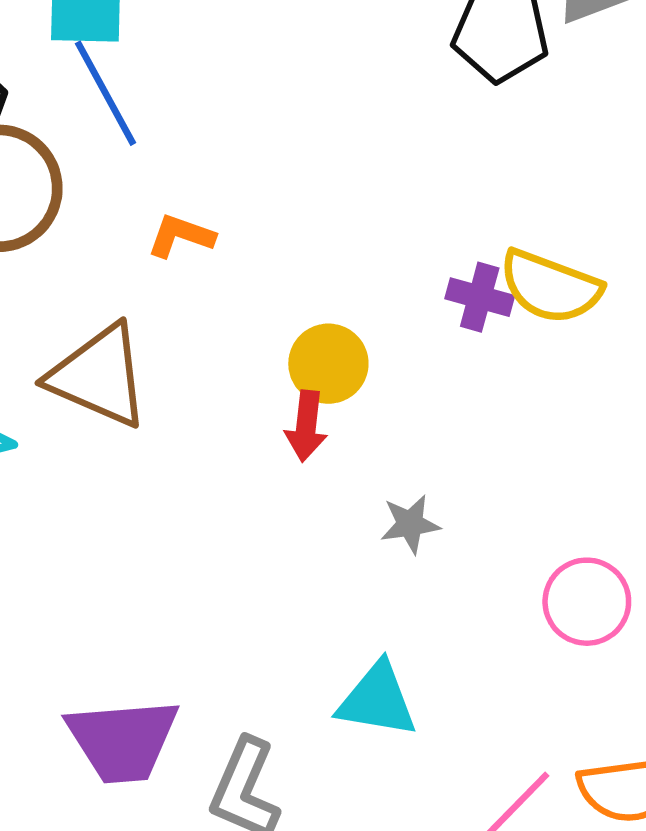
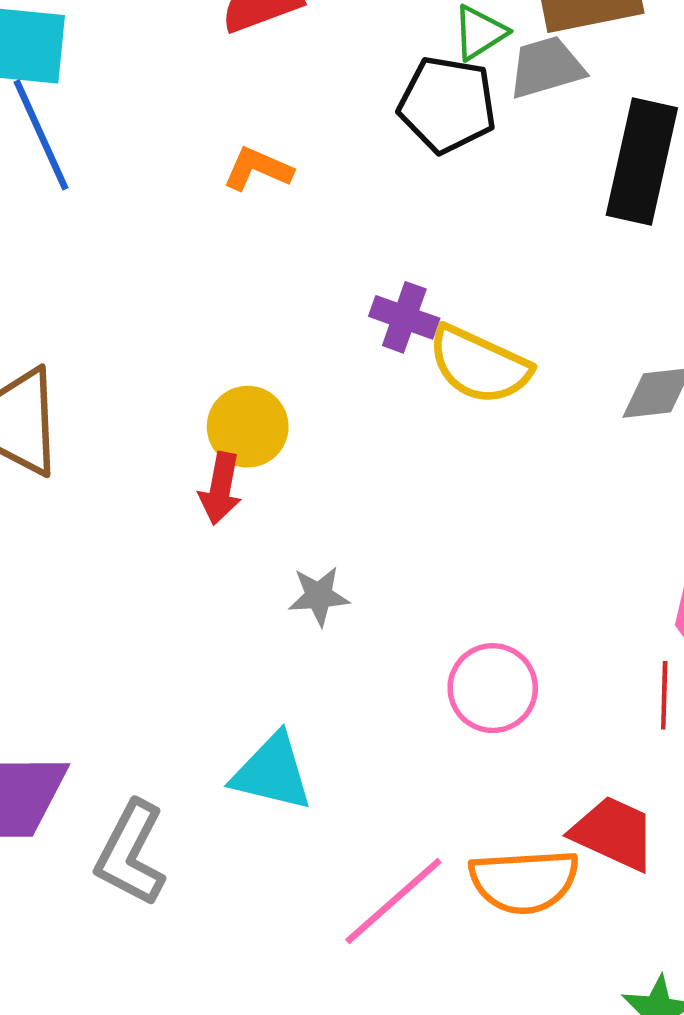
orange L-shape: (181, 236) -> (258, 169), moved
purple cross: (480, 297) -> (404, 317), moved

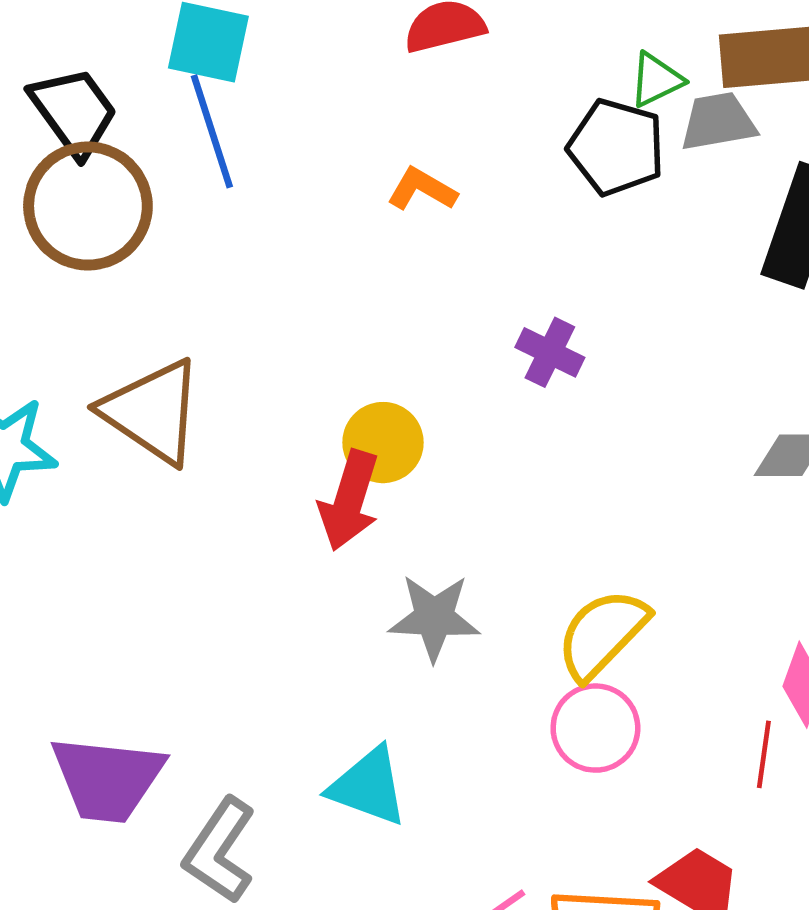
yellow semicircle: (479, 365) -> (602, 634), moved, turned 103
red arrow: (220, 489) -> (349, 501), size x1.4
gray star: (319, 596) -> (434, 618), size x1.5

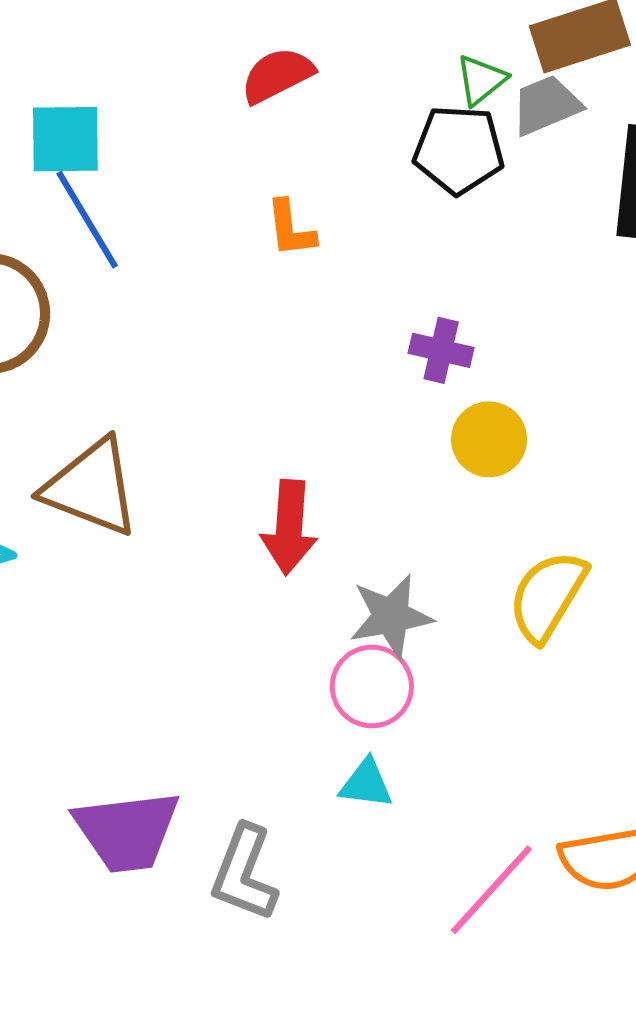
orange L-shape: (422, 189) -> (291, 229), turned -114
yellow circle: (383, 443) -> (489, 439), moved
pink circle: (595, 728) -> (372, 686), moved
cyan triangle: (368, 786) -> (366, 784), size x0.7

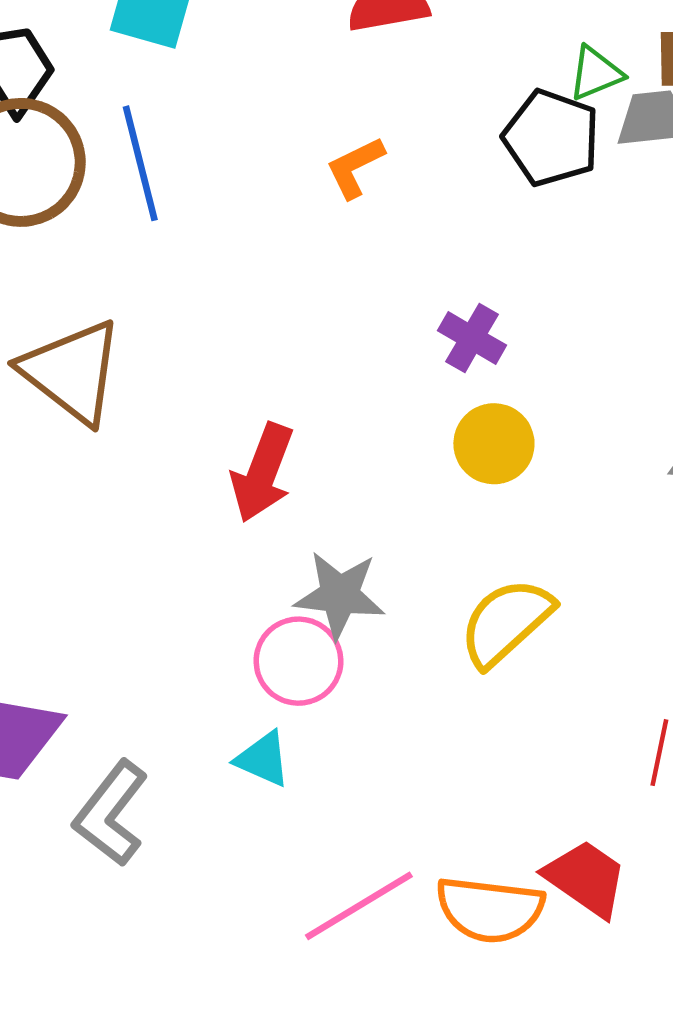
blue line: (87, 220) -> (140, 163), moved
orange L-shape: (291, 229) -> (355, 167), turned 54

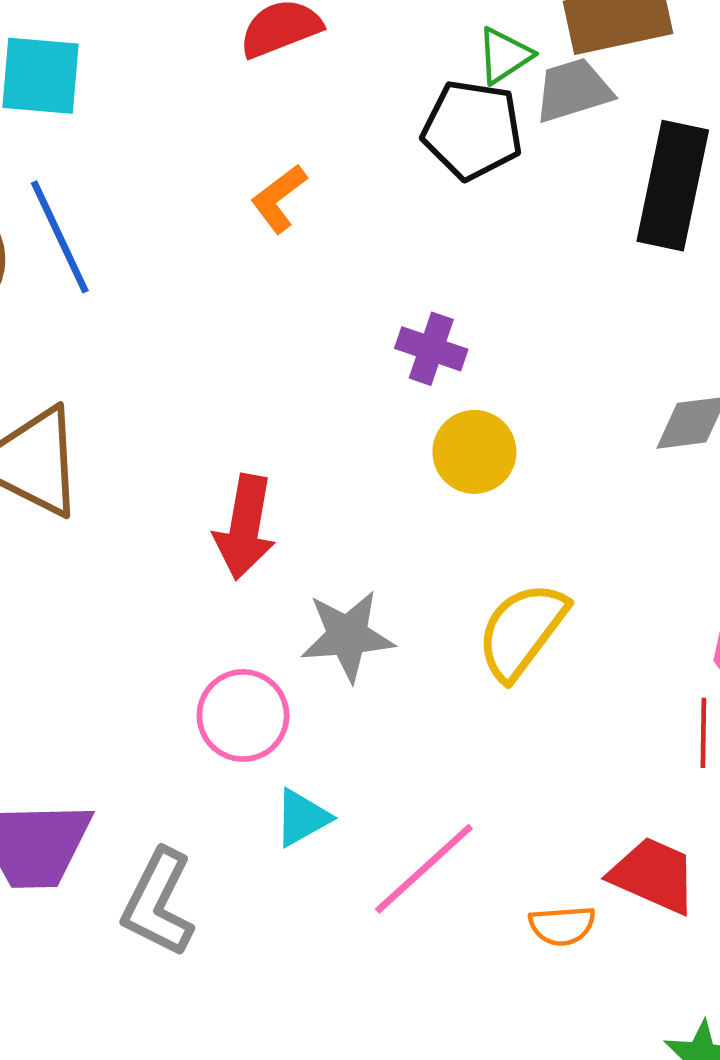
pink circle: (298, 661) -> (243, 715), moved
cyan triangle: (263, 759) -> (302, 818), turned -42
pink line: (359, 906) -> (424, 869), moved
orange semicircle: (490, 909) -> (562, 926), size x0.6

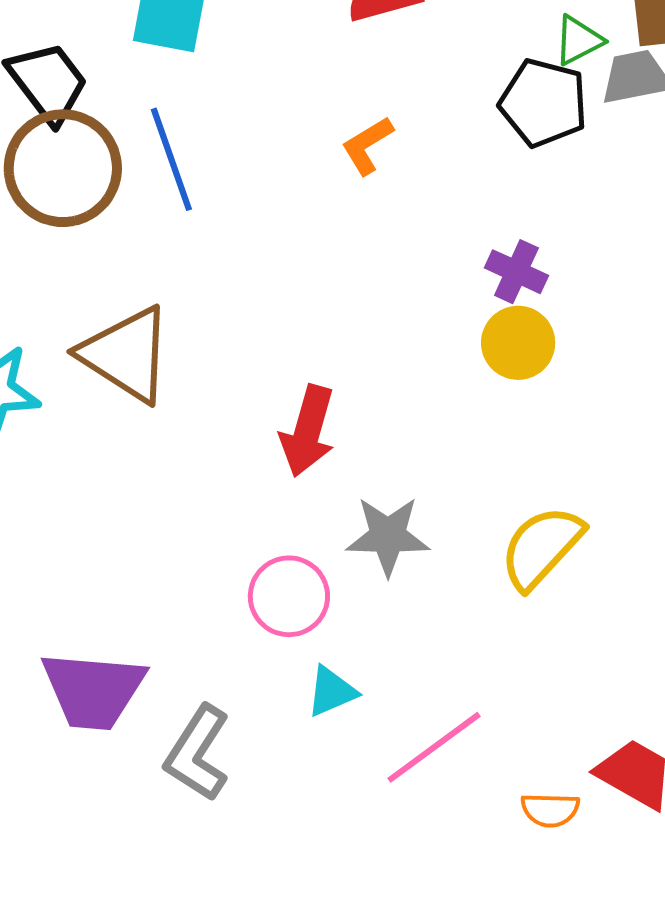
purple cross: (431, 349) -> (516, 272), moved
yellow circle: (474, 452) -> (518, 343), moved

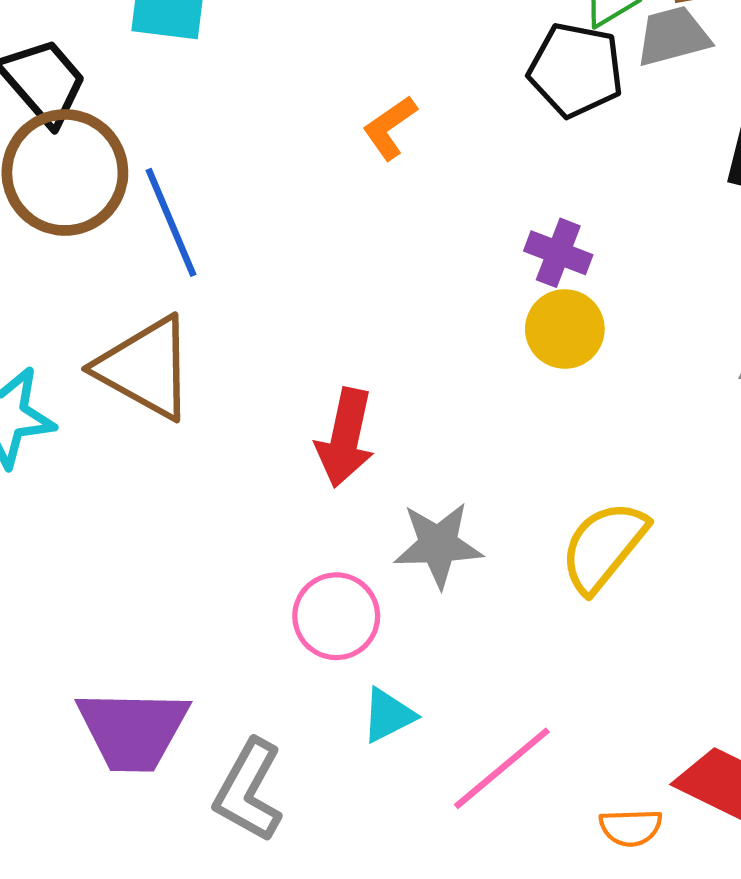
blue line: (171, 159) -> (171, 222), moved

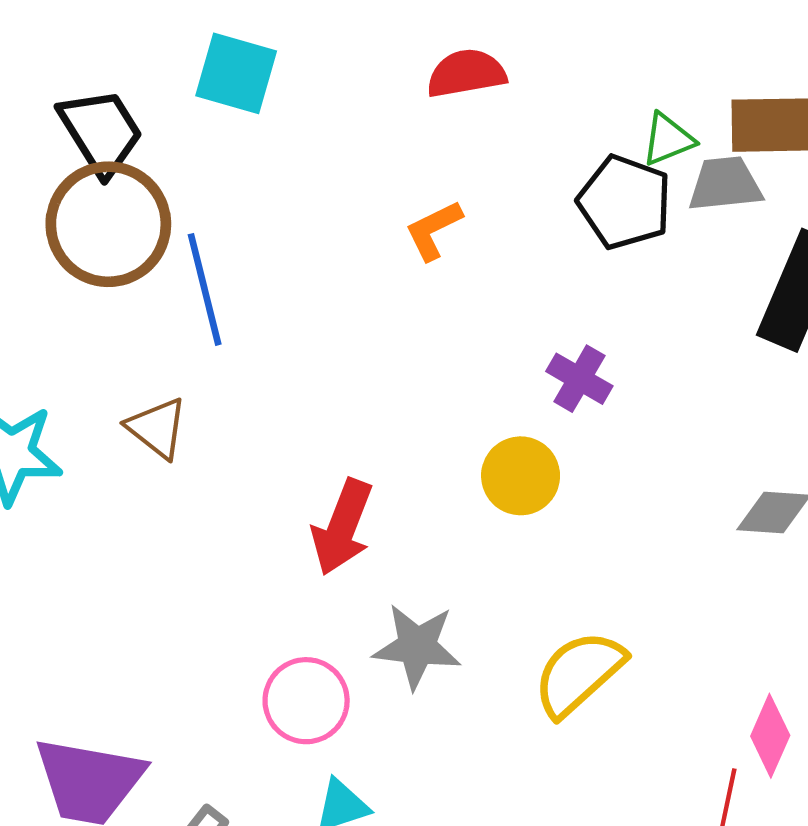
yellow circle: (565, 329) -> (521, 476), moved
brown triangle: (145, 368) -> (157, 428), size x0.6

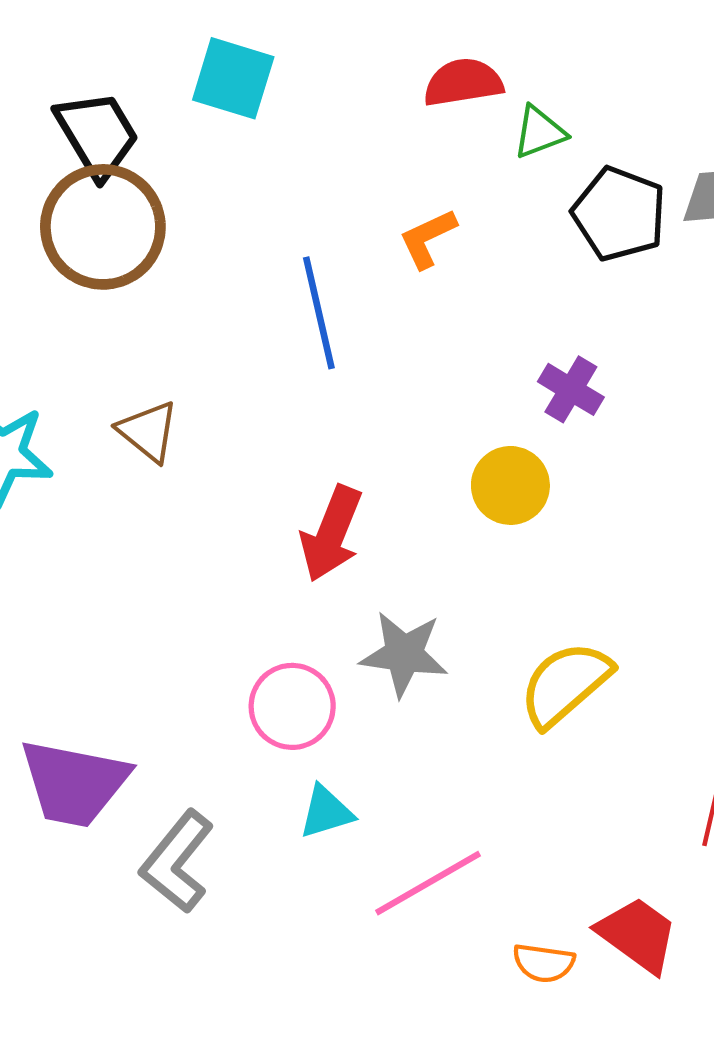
green triangle: (668, 139) -> (539, 132), moved
blue line: (205, 289) -> (319, 313), moved

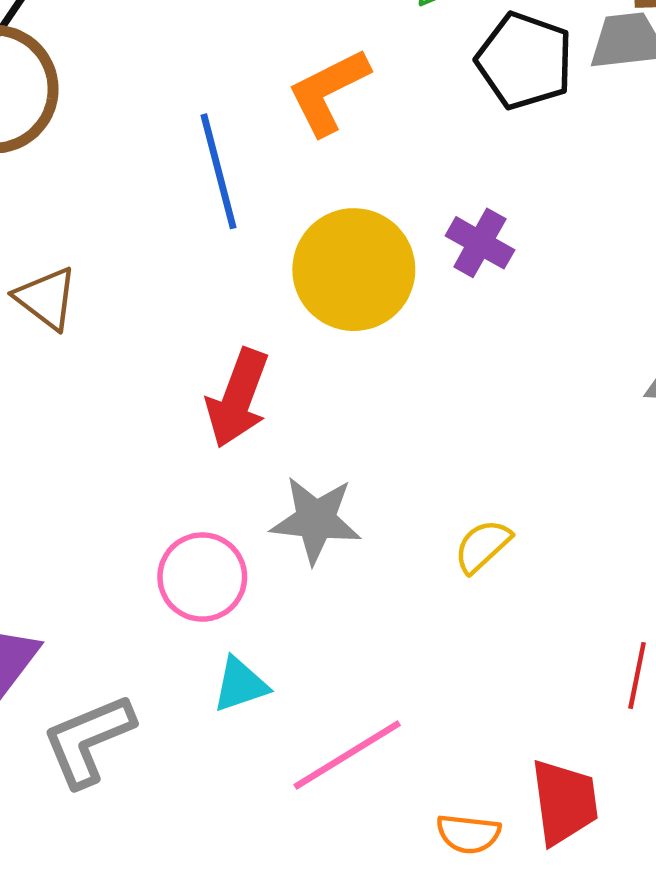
orange L-shape: (428, 238) -> (328, 92), size x1.4
yellow circle: (510, 485) -> (354, 270), moved, size x1.5
yellow semicircle: (565, 684) -> (483, 546), size x0.6
gray L-shape: (177, 862) -> (88, 740), turned 30
red trapezoid: (638, 935) -> (564, 802), turned 48

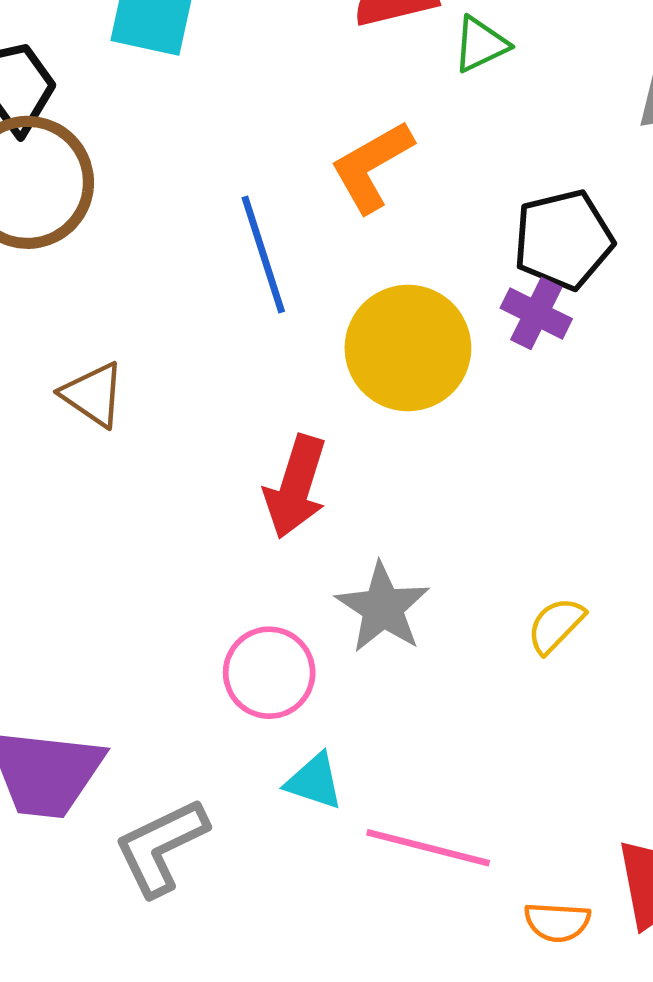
black pentagon: (525, 61) -> (563, 240), moved, turned -30
gray star: (316, 520) -> (383, 608), turned 30
cyan triangle: (240, 685) -> (314, 781), turned 40
pink line: (347, 755) -> (428, 848), turned 49

